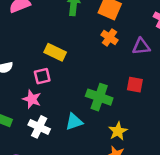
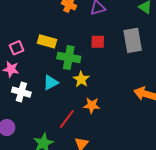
yellow rectangle: (55, 52) -> (47, 41), moved
yellow star: (118, 131) -> (81, 79), moved

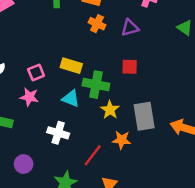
gray rectangle: (133, 40) -> (144, 116), moved
cyan triangle: (51, 83) -> (71, 98), moved, turned 49
white cross: (21, 92) -> (58, 133), moved

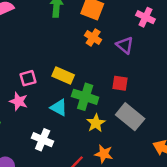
purple triangle: (130, 28) -> (125, 45), turned 48
gray rectangle: (144, 116) -> (130, 117), moved, turned -48

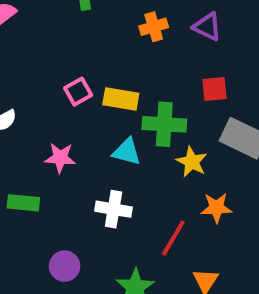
orange cross: (93, 37) -> (154, 27), turned -35
pink square: (28, 78) -> (78, 92), moved

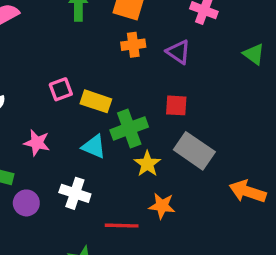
green cross: (164, 124) -> (129, 128), turned -33
red line: (173, 238) -> (122, 226), turned 52
purple circle: (65, 266) -> (26, 203), moved

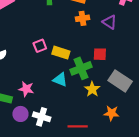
red square: (176, 105) -> (100, 54), moved
pink star: (37, 143) -> (26, 89), moved
white cross: (75, 193) -> (42, 117), moved
orange star: (162, 206) -> (111, 113), moved

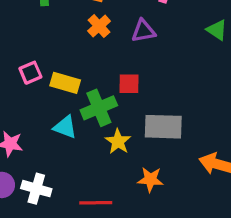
orange cross: (82, 18) -> (99, 26), turned -32
purple triangle: (110, 22) -> (143, 31), turned -42
gray rectangle: (120, 81) -> (163, 127), turned -30

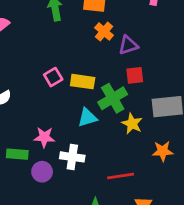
purple triangle: (143, 31) -> (128, 45), moved
cyan triangle: (65, 127) -> (87, 118), turned -30
white cross: (36, 189) -> (72, 157), moved

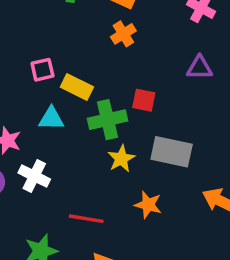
purple triangle: (128, 45) -> (200, 68), moved
cyan triangle: (87, 118) -> (51, 119), moved

